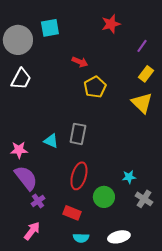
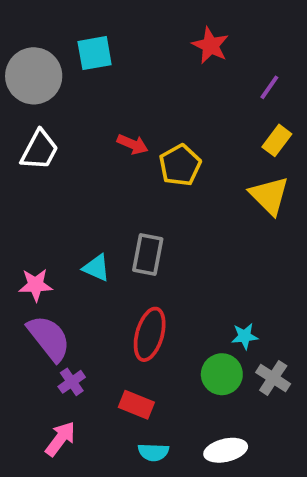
red star: (111, 24) -> (210, 45), turned -30
red arrow: (80, 62) -> (133, 144), moved
green circle: (104, 197) -> (222, 374), moved

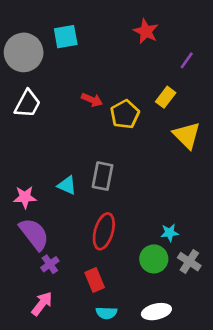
yellow rectangle: (277, 140) -> (166, 97), moved
red rectangle: (136, 405) -> (95, 280), turned 45

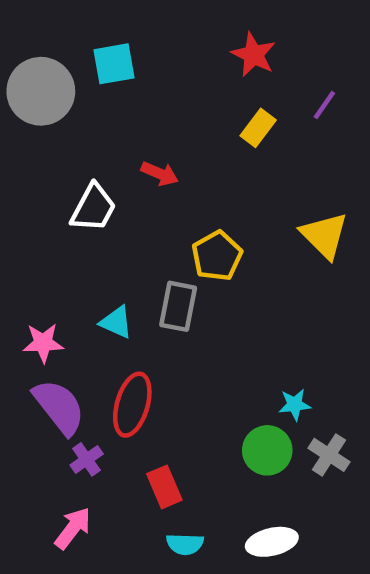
yellow rectangle: (166, 97) -> (258, 128), moved
white trapezoid: (28, 104) -> (93, 208), moved
yellow pentagon: (125, 114) -> (217, 256), moved
red ellipse: (104, 231) -> (132, 405), moved

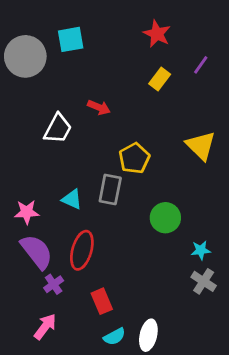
cyan star: (295, 405) -> (201, 250), moved
green circle: (267, 450) -> (165, 218), moved
white ellipse: (272, 542) -> (148, 335), moved, turned -64
cyan semicircle: (185, 544) -> (114, 337), turned -30

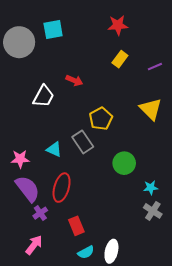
red star: (157, 34) -> (118, 25), turned -30
purple line: (201, 65) -> (155, 67), moved, turned 32
gray rectangle: (110, 189) -> (83, 142), turned -45

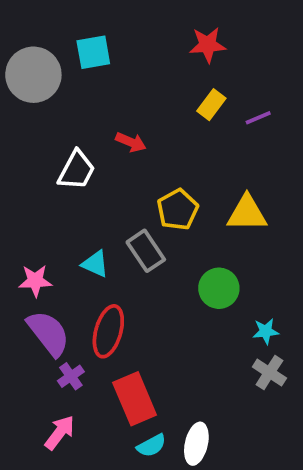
purple line: (155, 67) -> (258, 118), moved
yellow triangle: (151, 109) -> (247, 213), moved, turned -45
red rectangle: (76, 226) -> (135, 399), size x1.5

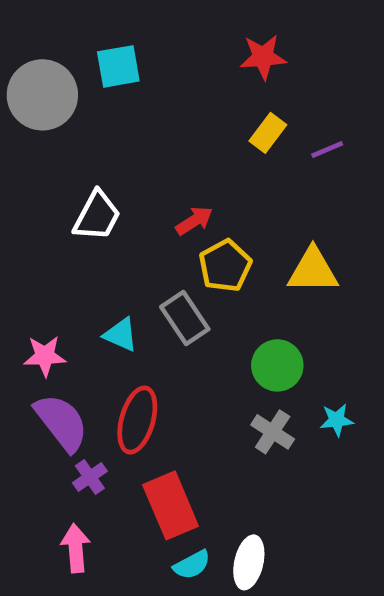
red arrow: (131, 142) -> (194, 221), moved, turned -56
gray cross: (269, 373) -> (273, 432), moved
pink arrow: (60, 432) -> (76, 548), turned -42

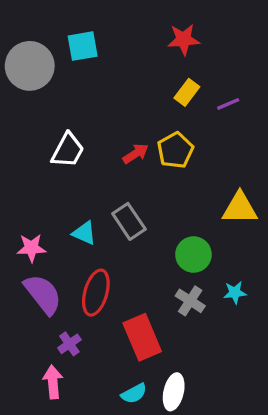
yellow pentagon: (225, 266) -> (175, 150), moved
yellow triangle: (313, 271) -> (240, 208), moved
purple cross: (90, 477) -> (69, 344), moved
red rectangle: (171, 505) -> (142, 337), moved

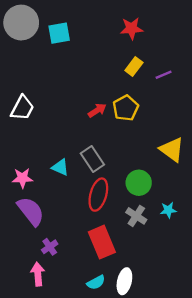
gray circle: (30, 66) -> (21, 23), moved
white trapezoid: (68, 150) -> (22, 108), moved
yellow triangle: (240, 208) -> (172, 149), turned 36
red ellipse: (96, 293) -> (98, 195), moved

